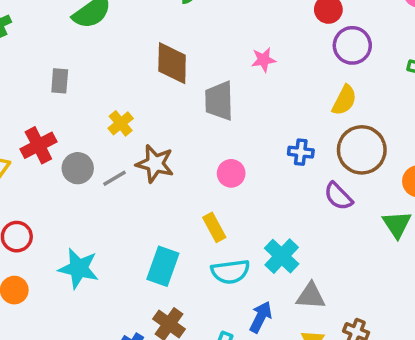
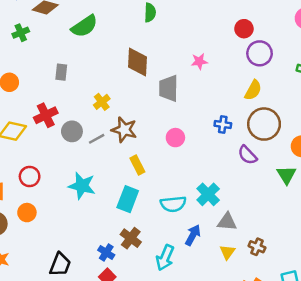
yellow rectangle: (214, 227) -> (137, 165), moved
cyan star: (79, 268) -> (82, 186), moved

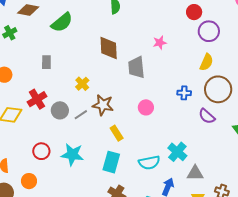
red circle: (30, 176) -> (41, 151), moved

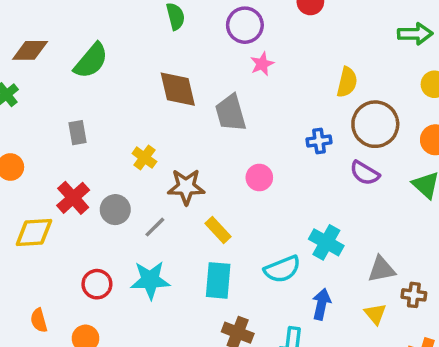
purple circle: (209, 31) -> (245, 25), moved
gray line: (81, 115) -> (155, 227), moved
gray triangle: (195, 173) -> (381, 269), moved

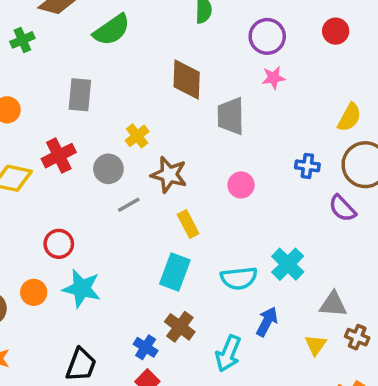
gray rectangle: (77, 133) -> (80, 95), size x1.4
gray circle: (115, 210) -> (108, 169), moved
cyan star: (150, 280) -> (82, 288), moved

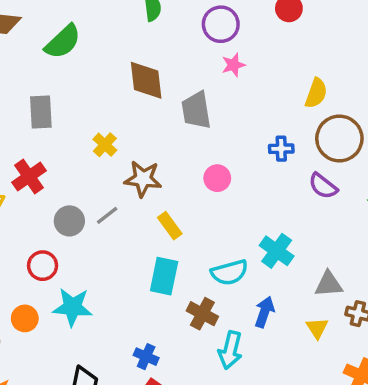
gray circle: (108, 169) -> (69, 221), moved
brown cross: (180, 327) -> (202, 314), moved

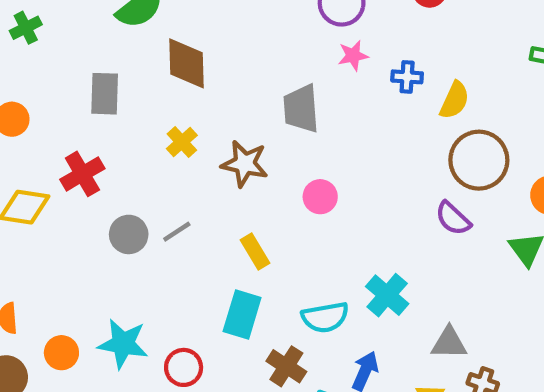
brown diamond: (146, 80) -> (187, 63), moved
blue cross: (281, 149) -> (407, 77), moved
brown star: (143, 179) -> (245, 164), moved
red circle: (43, 266) -> (184, 367), moved

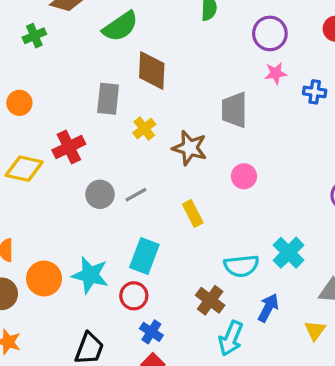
gray rectangle: (105, 94) -> (108, 99), moved
cyan rectangle: (242, 315) -> (144, 256), moved
orange circle: (61, 353) -> (44, 278), size x1.4

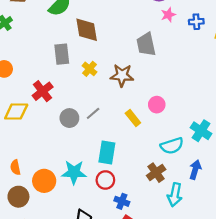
pink circle: (244, 176) -> (157, 105), moved
brown cross: (210, 300) -> (156, 173), turned 30

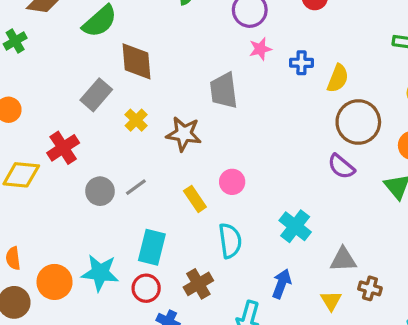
gray rectangle: (62, 54) -> (96, 95), turned 42
cyan semicircle: (172, 146) -> (230, 241), moved, turned -85
brown cross: (156, 173) -> (198, 284), moved

